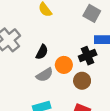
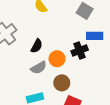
brown circle: (82, 81) -> (62, 83), moved

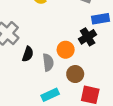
black semicircle: (37, 46) -> (28, 54), moved
gray semicircle: (39, 68) -> (48, 62), turned -56

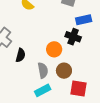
black cross: (88, 37) -> (73, 37), turned -35
gray semicircle: (48, 62) -> (43, 70), moved

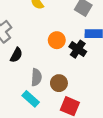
orange circle: (54, 49) -> (57, 40), moved
cyan rectangle: (43, 90) -> (31, 99), turned 56

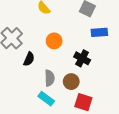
orange circle: (57, 40) -> (54, 41), moved
black cross: (78, 49) -> (82, 58), moved

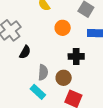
orange circle: (54, 41) -> (63, 28), moved
black cross: (82, 58) -> (76, 56), turned -35

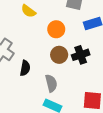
brown circle: (64, 78) -> (59, 55), moved

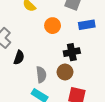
brown circle: (59, 55) -> (65, 72), moved

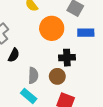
orange circle: (53, 26) -> (52, 28), size x1.5

